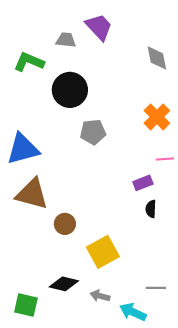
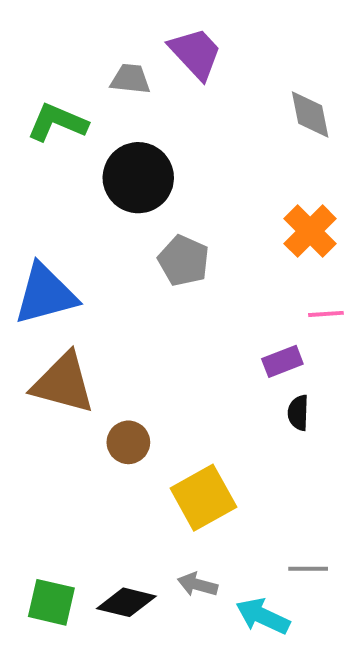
gray pentagon: (93, 132) -> (184, 261), turned 30
black diamond: (64, 284) -> (126, 602), moved

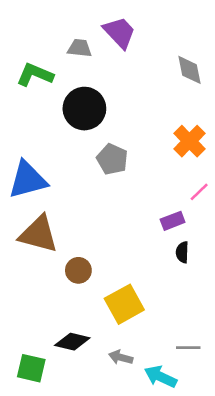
pink line: (326, 314) -> (199, 192), turned -40
black diamond: (126, 602) -> (72, 342), moved

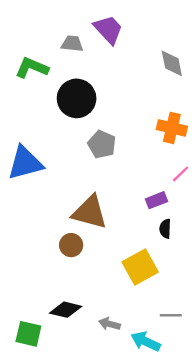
orange cross: (189, 141) -> (172, 128), turned -32
brown triangle: (39, 234) -> (90, 212), moved
yellow square: (124, 304) -> (140, 267), moved

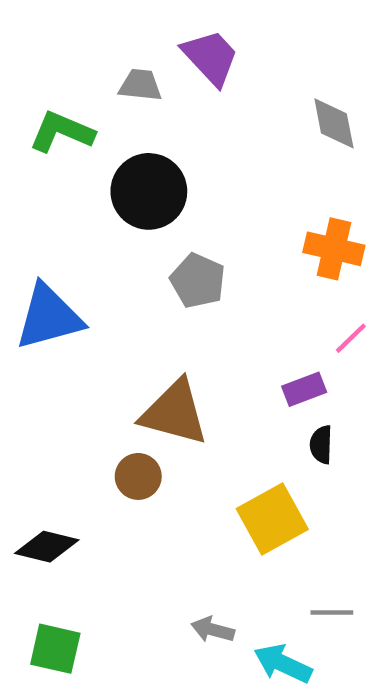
black diamond: (66, 310) -> (47, 547), moved

